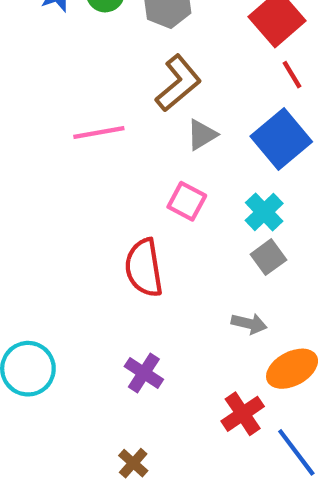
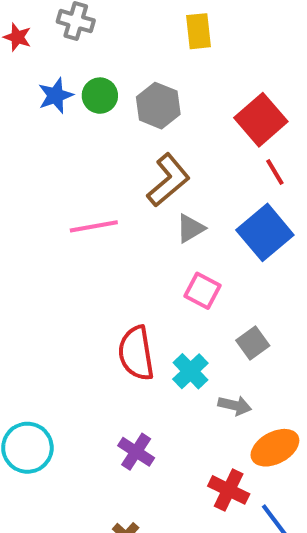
pink square: (187, 201) -> (203, 291), moved
cyan cross: (264, 212) -> (190, 371), moved
red cross: (243, 414) -> (229, 490), turned -30

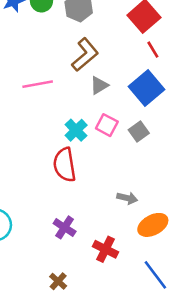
gray square: (253, 343) -> (139, 131), moved
cyan cross: (190, 371) -> (76, 130), moved
red cross: (229, 490) -> (105, 249), moved

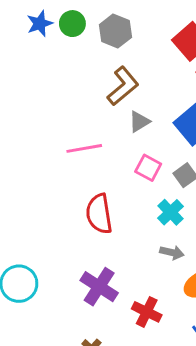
pink line: (38, 84) -> (84, 148), moved
cyan cross: (76, 130) -> (170, 212), moved
purple cross: (65, 227) -> (99, 287), size x1.4

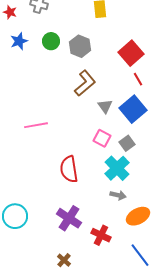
blue star: (40, 24) -> (19, 41), moved
gray triangle: (139, 122) -> (105, 106), moved, turned -35
pink line: (84, 148) -> (36, 125), moved
cyan cross: (170, 212) -> (117, 168), size x1.4

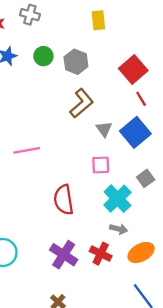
pink square: (102, 138) -> (101, 165), turned -30
gray square: (127, 143) -> (146, 178), moved
red cross: (101, 235) -> (101, 254), moved

